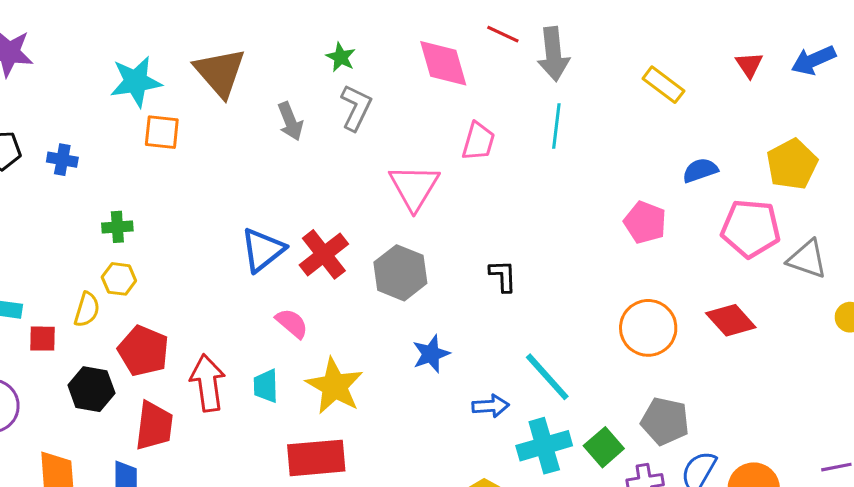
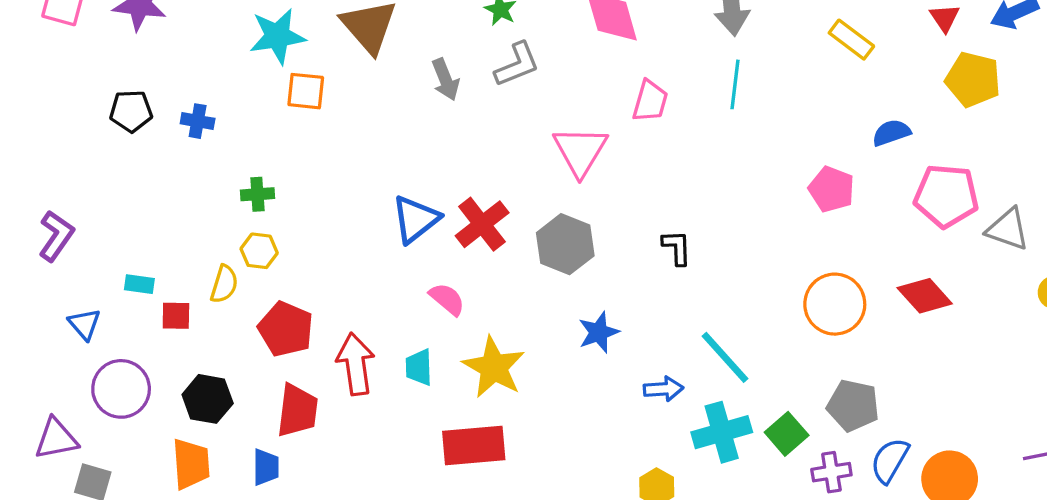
gray L-shape: (356, 108) -> (517, 64), turned 42
yellow pentagon: (792, 164) -> (973, 79), moved, turned -30
black hexagon: (91, 389) -> (208, 399), moved

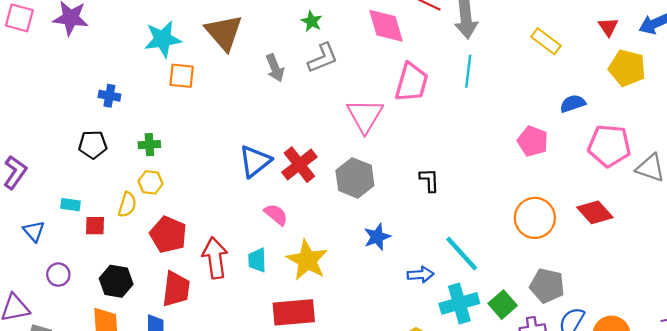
pink trapezoid: (650, 101) -> (412, 82), size x1.4
black pentagon: (131, 111) -> (93, 145), moved
purple circle: (121, 389) -> (58, 275), size x0.6

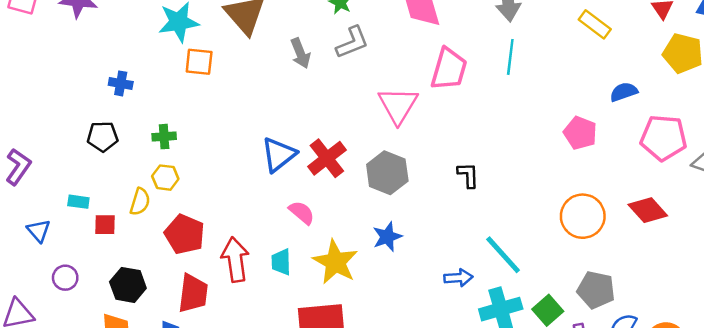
blue star: (377, 237) -> (387, 237), moved

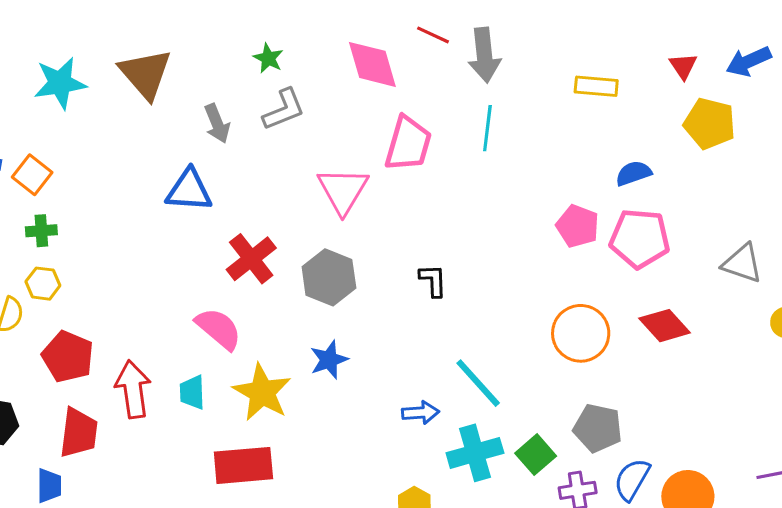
yellow rectangle: (595, 24) -> (596, 86), turned -32
orange square: (199, 62) -> (32, 175), moved, turned 32
pink pentagon: (664, 138) -> (640, 239), moved
blue triangle: (279, 155) -> (189, 190), moved, turned 42
pink semicircle: (302, 213) -> (219, 329), size x1.4

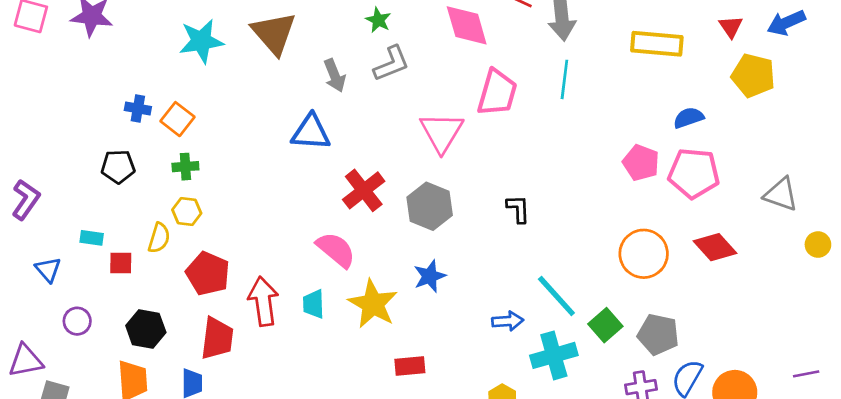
yellow rectangle: (596, 86) -> (657, 44), size x1.4
green square: (536, 455) -> (605, 325), moved
red rectangle: (243, 465) -> (410, 366), moved, size x0.6

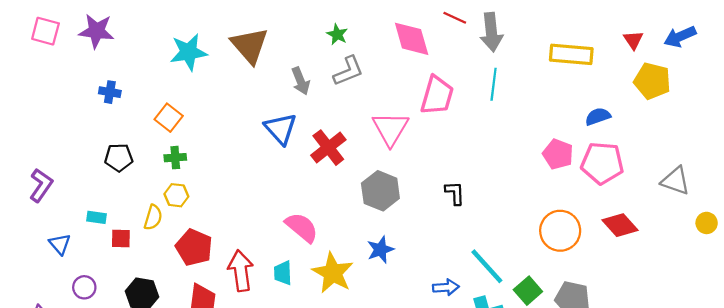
blue cross: (138, 109) -> (110, 92), moved
blue triangle: (311, 132) -> (281, 129), turned 44
red cross: (364, 190) -> (328, 148), moved

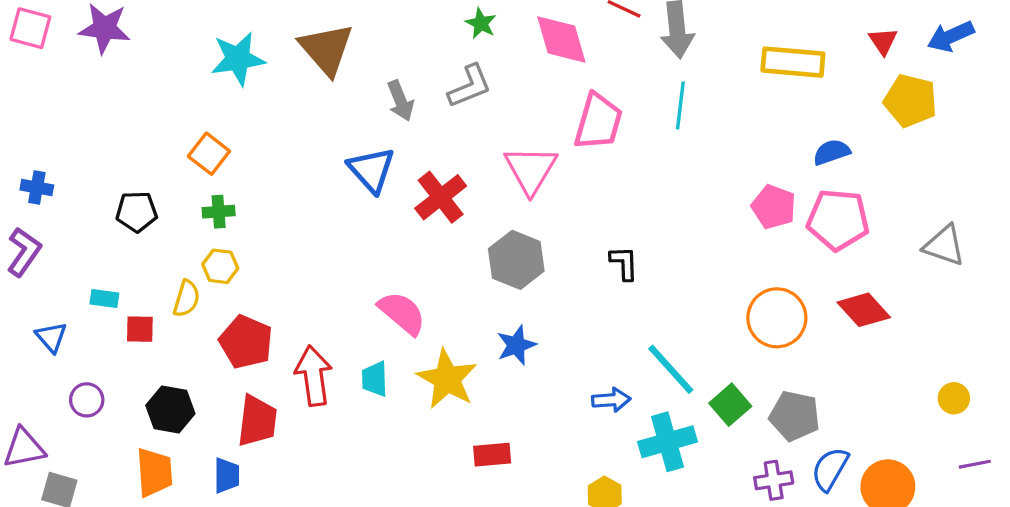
green star: (337, 34) -> (481, 23), moved
blue cross: (110, 92) -> (37, 188), moved
yellow circle: (707, 223) -> (954, 398), moved

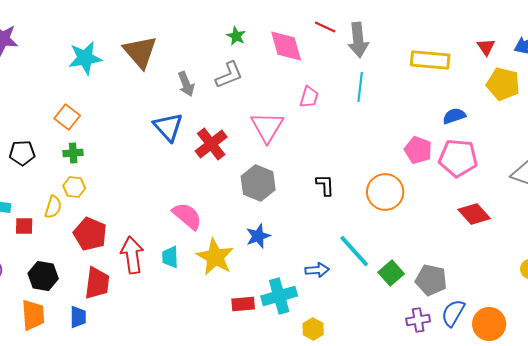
pink trapezoid: (598, 122) -> (309, 97), size x0.6
orange circle: (777, 318) -> (385, 192), moved
cyan cross: (667, 442) -> (279, 296), moved

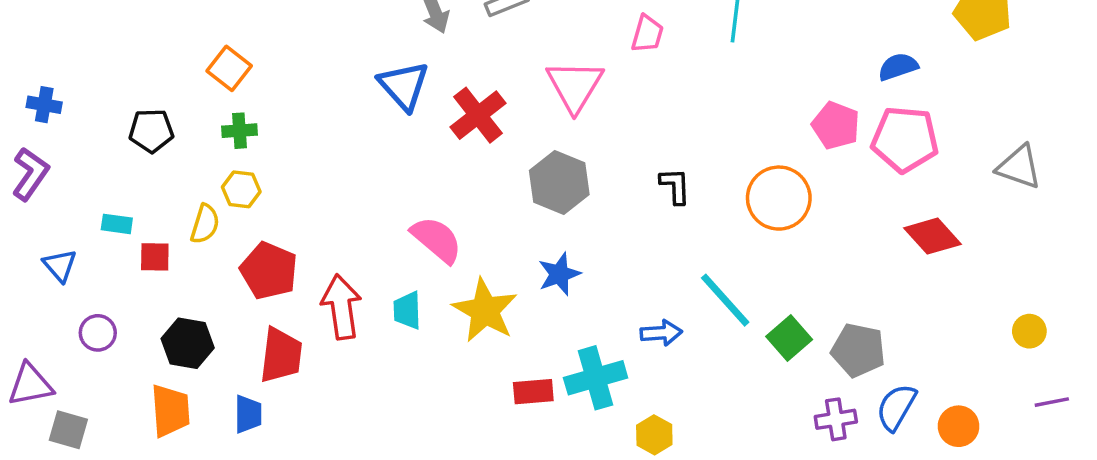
orange circle: (489, 324) -> (959, 426), size x0.7

